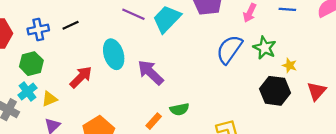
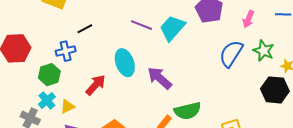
black line: (71, 25) -> (85, 29), moved
blue cross: (38, 30) -> (66, 51), moved
green semicircle: (179, 109) -> (188, 111), size x1.5

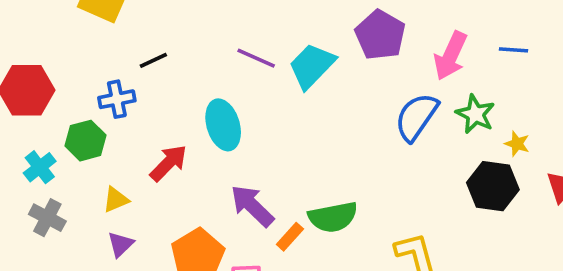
pink arrow: (248, 19) -> (451, 56), size x1.5
purple arrow: (160, 78) -> (252, 206), moved
cyan cross: (47, 101) -> (40, 167), moved

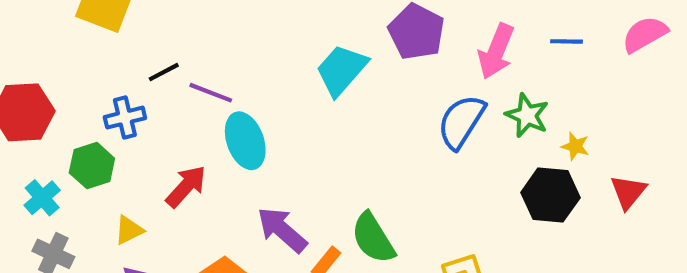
purple line: (256, 58) -> (211, 93), moved
green semicircle: (333, 217) -> (373, 238), turned 72

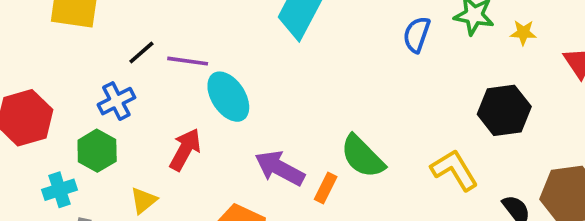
blue semicircle: (461, 122) -> (417, 35), size x0.7
black hexagon: (550, 195) -> (504, 110), moved
cyan cross: (42, 198) -> (59, 190), turned 36

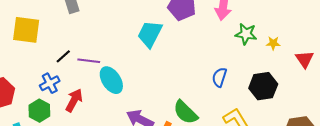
blue semicircle: (417, 35) -> (219, 77), moved
red arrow: (185, 150) -> (74, 100), moved

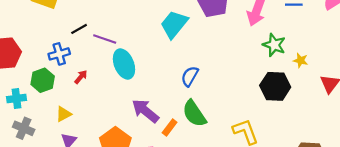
blue semicircle: (219, 77) -> (190, 76), moved
black hexagon: (263, 86) -> (275, 86), moved
red arrow: (74, 100) -> (81, 77), size x0.6

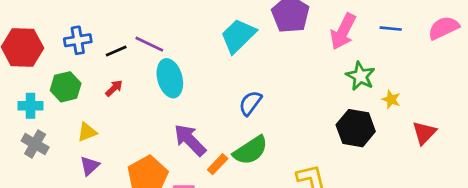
black line: (79, 29) -> (116, 51), moved
blue cross: (59, 54) -> (78, 40), moved
green semicircle: (194, 114) -> (251, 150), turned -96

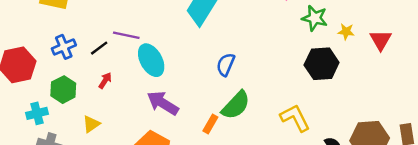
red triangle: (424, 133) -> (381, 40), moved
purple arrow: (190, 140) -> (163, 103), moved

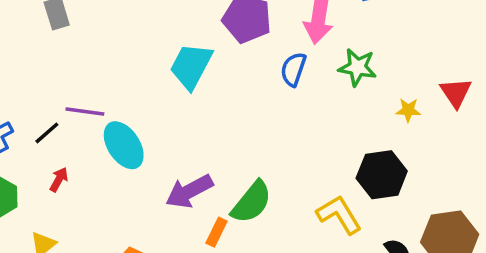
yellow star: (346, 32) -> (408, 110), moved
black hexagon: (322, 64) -> (382, 175), moved
blue semicircle: (226, 65) -> (293, 69), moved
purple arrow: (163, 103) -> (189, 191), moved, turned -56

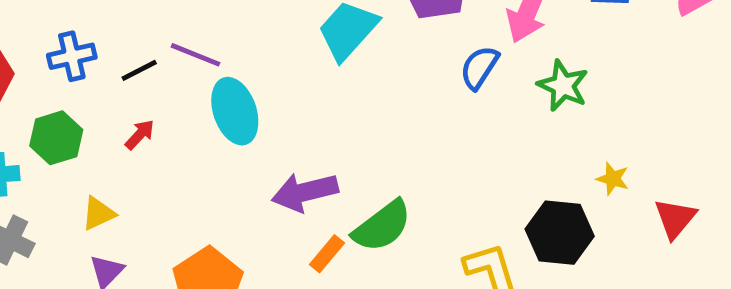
red triangle: (456, 93) -> (675, 218), moved
yellow star: (408, 110) -> (613, 179), moved

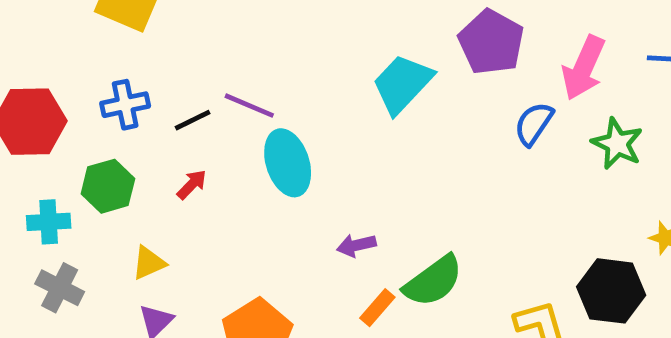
purple arrow: (305, 192) -> (356, 245), size x0.6

